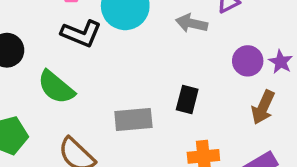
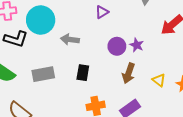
gray arrow: (192, 23) -> (70, 39), moved
gray rectangle: (133, 119) -> (43, 74), moved

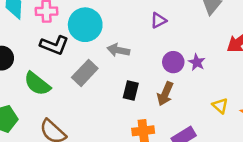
brown arrow: (129, 73) -> (165, 94), moved
gray rectangle: (43, 74) -> (85, 73), moved, turned -40

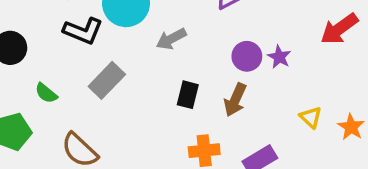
gray arrow: (118, 50) -> (171, 39), turned -40
gray rectangle: (85, 73) -> (107, 80), moved
green semicircle: (37, 84) -> (46, 93), moved, size x0.6

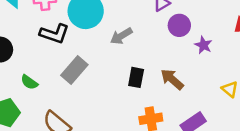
purple circle: (247, 56) -> (179, 25), moved
brown arrow: (235, 100) -> (172, 79), turned 110

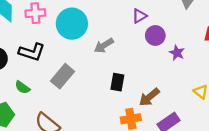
black L-shape: (54, 34) -> (32, 52), moved
brown arrow: (172, 79) -> (149, 97), moved, turned -80

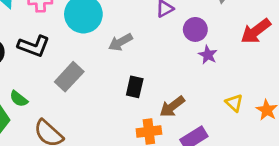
purple circle: (155, 35) -> (195, 29), moved
green semicircle: (22, 87) -> (19, 99), moved

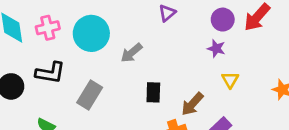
purple circle: (195, 29) -> (223, 20), moved
yellow triangle: (234, 103) -> (230, 80), moved, turned 30

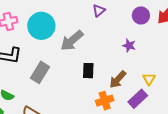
purple star: (216, 49) -> (129, 45), moved
gray arrow: (131, 53) -> (72, 41), size x1.4
yellow triangle: (230, 80) -> (149, 79), moved

